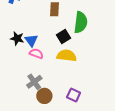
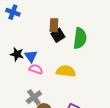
black square: (64, 36) -> (58, 35), moved

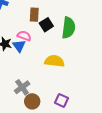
brown rectangle: (54, 25) -> (34, 15), moved
pink semicircle: (36, 69) -> (24, 36), moved

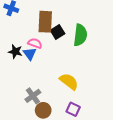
brown rectangle: (34, 15) -> (45, 22), size x1.5
yellow semicircle: (54, 61) -> (69, 81), moved, turned 30

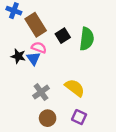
brown rectangle: (45, 22) -> (36, 25), moved, turned -35
gray cross: (33, 96) -> (41, 92), moved

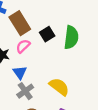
pink semicircle: (39, 48) -> (23, 46), turned -64
blue triangle: (33, 58) -> (20, 72), moved

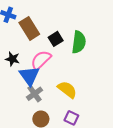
pink semicircle: (23, 46) -> (41, 60), moved, size x1.5
blue triangle: (20, 72) -> (29, 76), size x1.5

